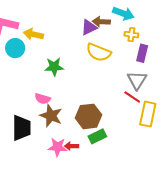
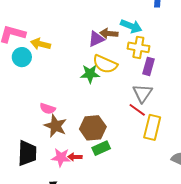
yellow cross: (131, 35) -> (138, 47), size x1.5
green star: (54, 67) -> (90, 74), moved
black trapezoid: (21, 128) -> (27, 153), moved

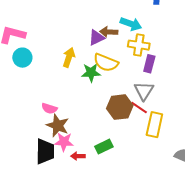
yellow arrow: (41, 44) -> (69, 57), moved, turned 96
brown hexagon: (93, 128) -> (120, 107), moved
black trapezoid: (27, 153) -> (45, 151), moved
pink star: (61, 157) -> (64, 142), moved

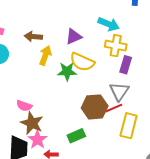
brown arrow: (109, 32) -> (33, 37), moved
red line: (139, 108) -> (114, 108), turned -60
pink star: (64, 142) -> (37, 140), turned 30
green rectangle: (104, 147) -> (76, 136), moved

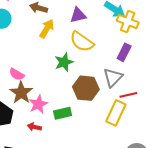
yellow cross: (116, 46) -> (128, 21), moved
green star: (67, 71) -> (64, 62), moved, turned -30
red line: (114, 108) -> (128, 95), moved
pink star: (37, 140) -> (38, 104), moved

